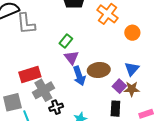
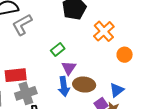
gray L-shape: (26, 24) -> (22, 25), turned 55
purple triangle: (71, 58) -> (69, 68), moved

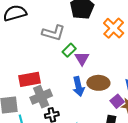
gray L-shape: (22, 25) -> (53, 33), moved, turned -130
purple triangle: (69, 68) -> (82, 58), moved

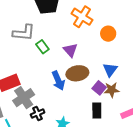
green rectangle: (69, 50) -> (42, 47), turned -72
purple triangle: (82, 58) -> (70, 50), moved

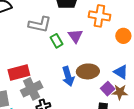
orange cross: (82, 17) -> (99, 16), turned -30
purple triangle: (70, 50) -> (75, 36), moved
blue triangle: (110, 70) -> (121, 72), turned -42

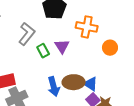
gray L-shape: (40, 24) -> (27, 34), turned -65
blue triangle: (121, 72) -> (91, 84), moved

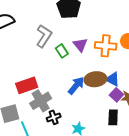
orange cross: (87, 27) -> (106, 46), moved
blue arrow: (54, 86) -> (76, 86), turned -120

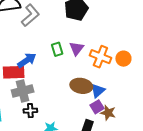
gray L-shape: (44, 36) -> (30, 15), moved
blue triangle: (113, 79) -> (98, 91), turned 35
blue arrow: (76, 86) -> (27, 60), moved

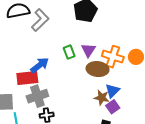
brown ellipse: (81, 86) -> (98, 69), moved
brown star: (108, 113) -> (102, 98), moved

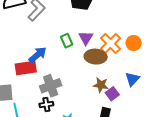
orange cross: (113, 57) -> (110, 44), turned 30
blue triangle: (112, 91) -> (132, 79), moved
gray cross: (37, 96) -> (51, 86), moved

